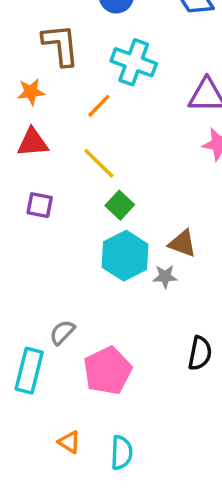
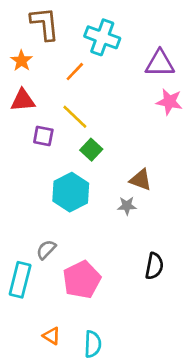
orange star: (31, 92) -> (21, 61), turned -30
purple square: (40, 205) -> (43, 136), moved
cyan hexagon: (125, 256) -> (71, 192), moved

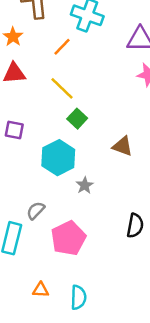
purple square: (43, 136) -> (14, 130), moved
gray star: (127, 206) -> (85, 185), moved, turned -30
orange triangle: (52, 336) -> (41, 290), turned -30

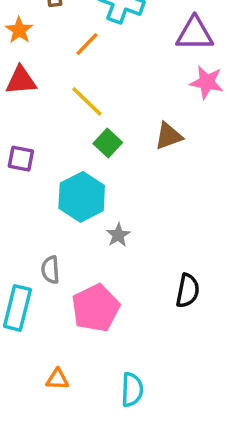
brown triangle: (122, 146) -> (169, 136), moved, turned -40
gray semicircle: (36, 211) -> (50, 270), turned -48
cyan semicircle: (78, 297) -> (132, 390), moved

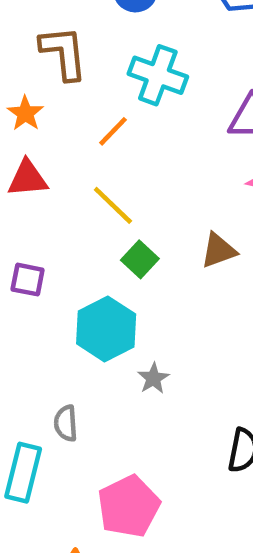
pink pentagon: (96, 308) -> (129, 506), moved

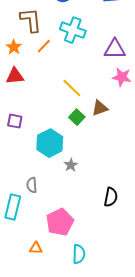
orange line: (113, 131) -> (44, 46), moved
yellow line: (113, 205) -> (72, 88), moved
green square: (140, 259) -> (77, 117), moved

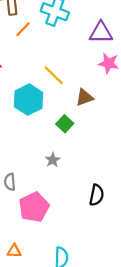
green square: (77, 117) -> (65, 124), moved
cyan hexagon: (50, 143) -> (28, 100), moved
pink pentagon: (60, 222) -> (34, 207), moved

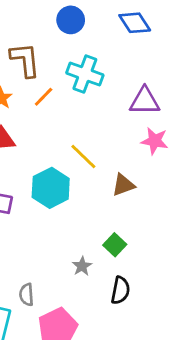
green square: (65, 124) -> (115, 245), moved
black semicircle: (97, 195) -> (120, 290), moved

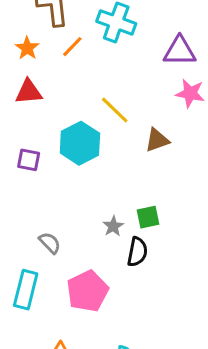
green square: (115, 245) -> (148, 217), moved, turned 35
black semicircle: (120, 290) -> (137, 252), moved
gray semicircle: (27, 295) -> (50, 243), moved, turned 140

